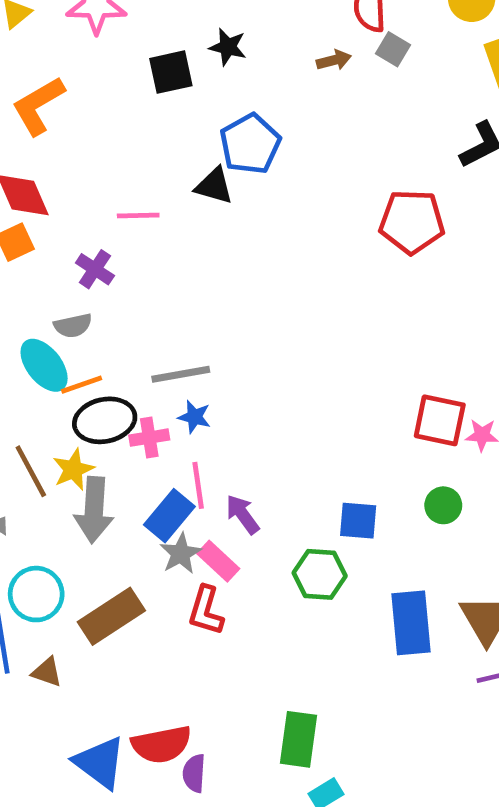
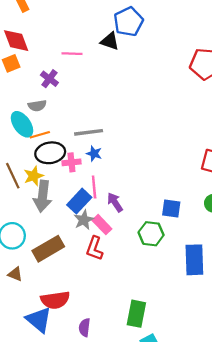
red semicircle: (161, 744) -> (55, 300), moved

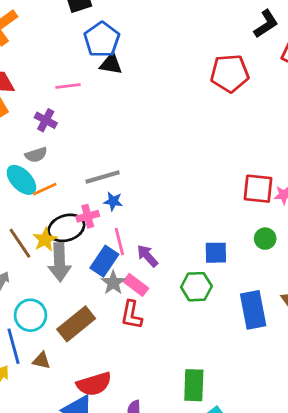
blue pentagon: (128, 22) -> (102, 40), moved
black ellipse: (50, 153) -> (66, 228), moved

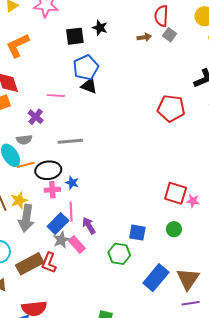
gray line: (103, 177) -> (70, 141), moved
black ellipse: (66, 228) -> (48, 170), moved
blue rectangle: (253, 310) -> (156, 278), turned 40
red L-shape: (131, 315) -> (49, 263), moved

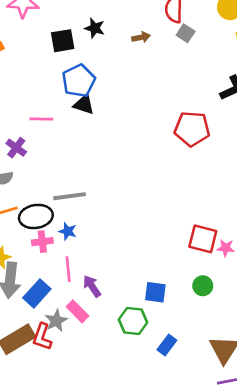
brown arrow: (144, 37) -> (141, 37), moved
gray line: (70, 141) -> (70, 196), moved
blue rectangle: (58, 223) -> (37, 293), moved
gray star: (61, 240) -> (56, 321), moved
blue rectangle: (156, 278) -> (167, 345), moved, size x0.6

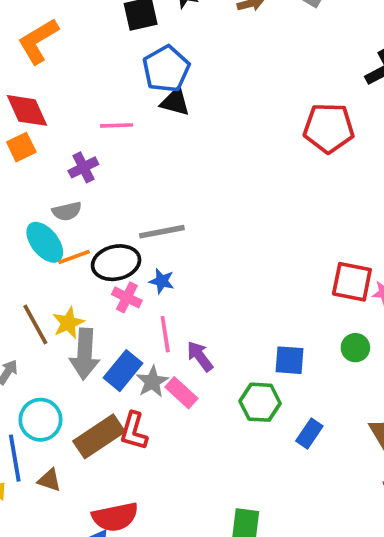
purple cross: (16, 148) -> (83, 167), turned 30
pink cross: (42, 242) -> (127, 297), turned 36
gray star: (56, 321) -> (152, 382), moved

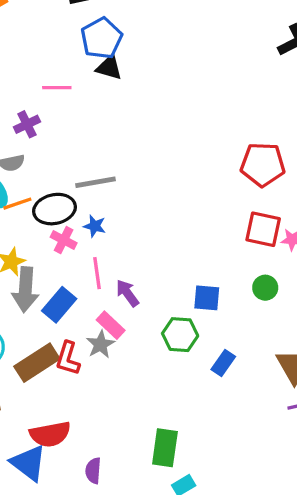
red pentagon: (329, 128) -> (263, 164), moved
gray star: (152, 382) -> (100, 344), moved

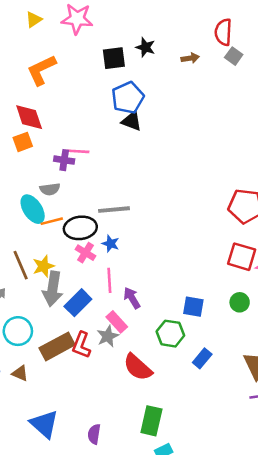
pink line: (57, 88) -> (78, 151), moved
purple cross: (27, 124) -> (64, 160), turned 30
red semicircle: (50, 434) -> (138, 367), moved, turned 48

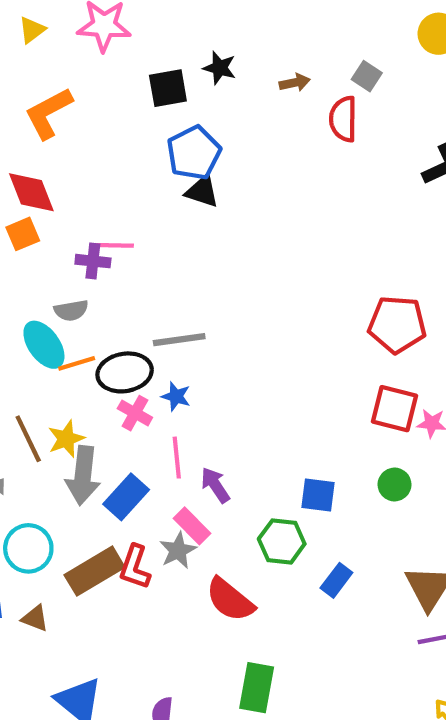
red semicircle: (223, 32) -> (343, 119), moved

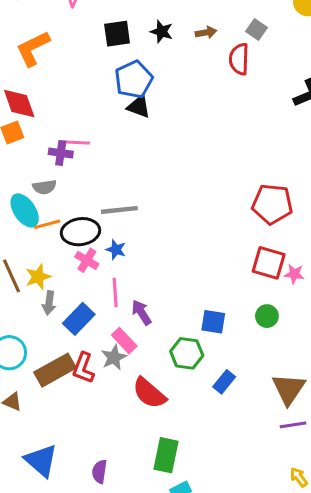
black star: (220, 68) -> (162, 32), moved
gray arrow: (83, 476) -> (49, 303), size x0.6

